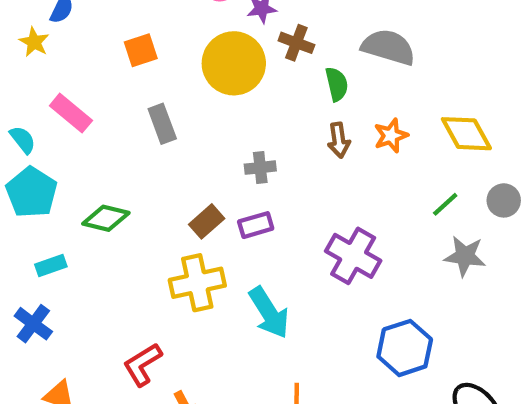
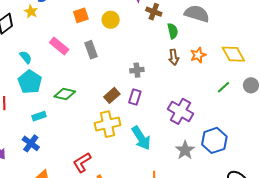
yellow circle: (234, 63) -> (111, 20), moved, size x0.6
pink rectangle: (71, 113) -> (59, 46), moved
purple rectangle: (256, 225) -> (135, 97), turned -56
gray star: (465, 256) -> (185, 150), moved, turned 30
blue hexagon: (405, 348) -> (214, 140), moved

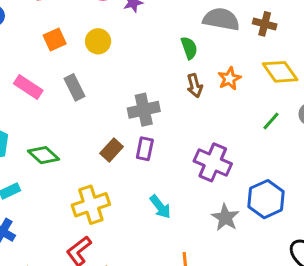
brown cross: (154, 12) -> (265, 24), moved
gray cross: (137, 70) -> (144, 110), size x1.5
green diamond: (65, 94) -> (44, 155), turned 35
yellow cross: (108, 124) -> (91, 205), moved
cyan arrow: (141, 138) -> (160, 207), size x0.7

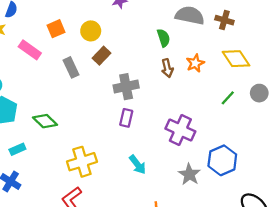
pink rectangle: (28, 87) -> (30, 50), moved
brown rectangle: (112, 150) -> (102, 56), moved

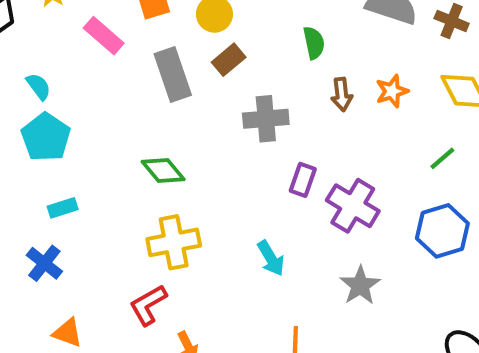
green semicircle: (164, 38) -> (314, 43), moved
gray rectangle: (71, 67) -> (173, 74), size x1.4
purple rectangle: (126, 118) -> (303, 180), moved
green diamond: (45, 121) -> (163, 170), moved
blue hexagon: (222, 160) -> (442, 231), moved

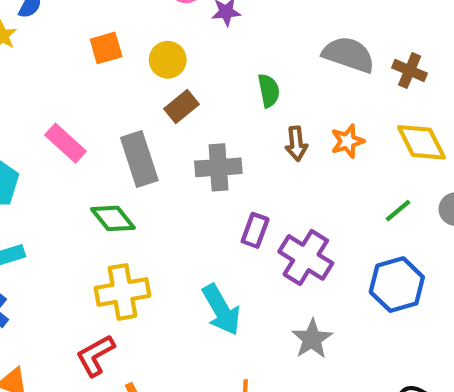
pink rectangle: (104, 36) -> (66, 143), moved
gray rectangle: (173, 74) -> (139, 159), moved
cyan arrow: (271, 258) -> (221, 310), size x1.4

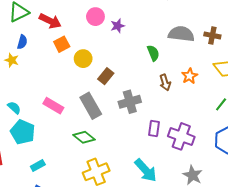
orange square: (106, 48) -> (62, 44), moved
yellow circle: (168, 60) -> (83, 59), moved
green semicircle: (269, 91) -> (153, 53), moved

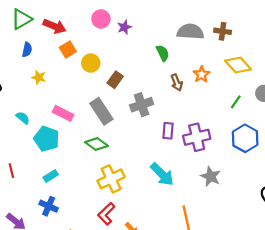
yellow star: (12, 60) -> (39, 77), moved
cyan pentagon: (23, 132) -> (47, 139), moved
purple cross: (181, 136) -> (197, 137), turned -30

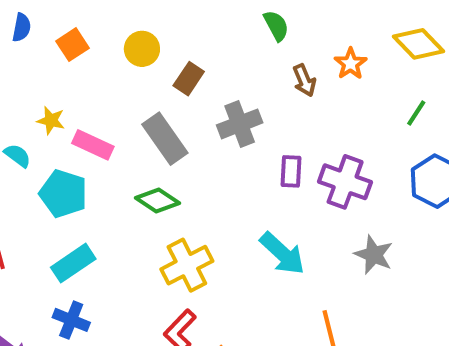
orange square: (68, 49) -> (73, 45), moved
yellow star: (39, 77) -> (51, 120), moved
purple cross: (197, 137) -> (345, 182), turned 35
cyan rectangle: (51, 176) -> (73, 263), size x1.5

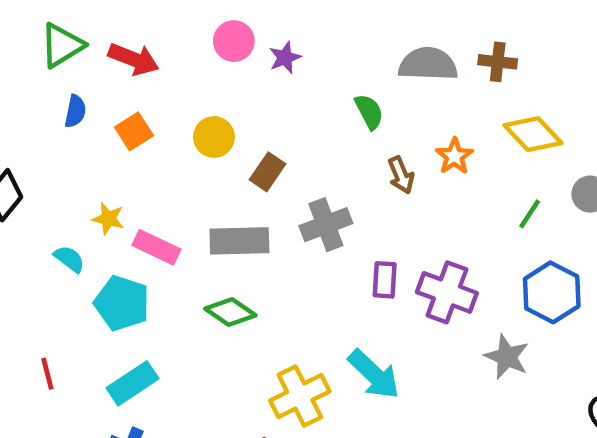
gray rectangle: (165, 139) -> (239, 241), turned -57
gray star: (374, 255) -> (507, 357), moved
yellow cross: (187, 265) -> (300, 396), moved

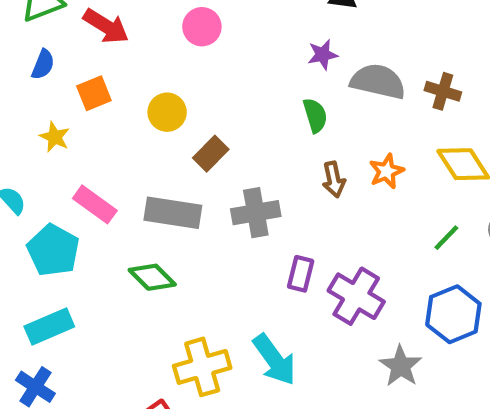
purple star: (285, 58) -> (323, 55), moved
yellow star: (108, 219) -> (55, 137), moved

